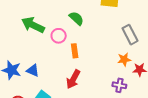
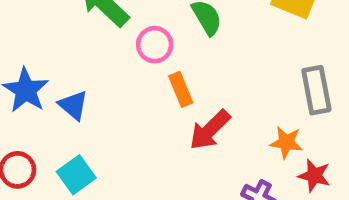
orange rectangle: (75, 51) -> (181, 89), turned -32
red arrow: (73, 79) -> (210, 130), moved

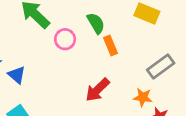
orange rectangle: (181, 89) -> (111, 45), moved
gray rectangle: (316, 90) -> (161, 66), turned 64

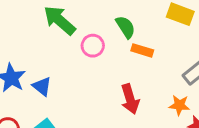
orange rectangle: (111, 45) -> (142, 50), turned -48
red arrow: (97, 90) -> (130, 99), turned -60

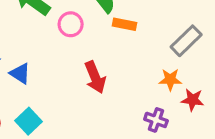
red arrow: (130, 99) -> (95, 77), moved

